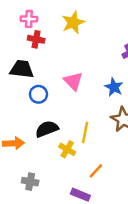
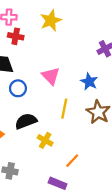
yellow line: (85, 133) -> (64, 109), moved

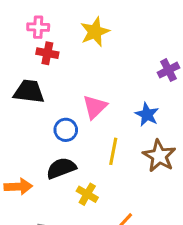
pink triangle: (51, 76) -> (95, 107), turned 30
blue circle: (18, 88) -> (66, 130), moved

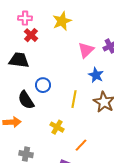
red cross: (47, 53) -> (31, 35), turned 32
pink triangle: (95, 107) -> (86, 50), moved
black semicircle: (61, 168) -> (26, 100), moved, turned -102

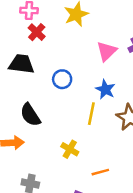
blue star: (96, 75) -> (105, 89), moved
blue circle: (43, 85) -> (62, 79), moved
orange line: (81, 145) -> (100, 172), turned 32

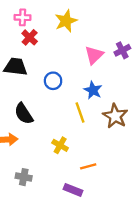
yellow line: (91, 114) -> (80, 112), turned -30

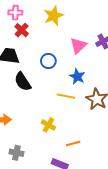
blue circle: (53, 81) -> (48, 61), moved
yellow line: (80, 112) -> (66, 96), turned -60
black semicircle: (24, 114) -> (23, 82), moved

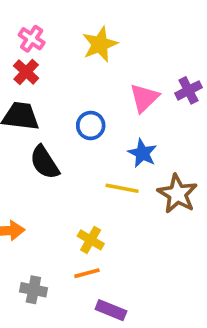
pink cross: (15, 13) -> (32, 39), turned 32
red cross: (22, 30) -> (26, 72), moved
orange line: (73, 144) -> (87, 273), moved

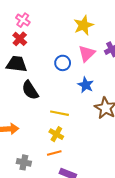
yellow star: (100, 44) -> (84, 25), moved
blue circle: (91, 125) -> (63, 63), moved
yellow line: (122, 188) -> (59, 113), moved

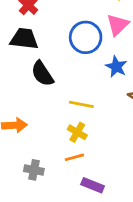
blue circle: (63, 63) -> (86, 37), size x1.5

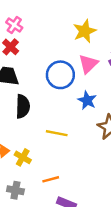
black semicircle: (42, 74) -> (23, 106), turned -145
yellow cross: (77, 132) -> (23, 157), moved

